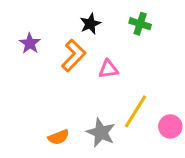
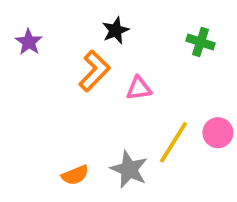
green cross: (140, 24) -> (201, 42), moved
purple star: (30, 43) -> (29, 42), moved
pink circle: (170, 126) -> (218, 133), moved

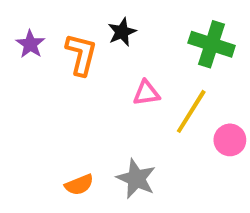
green cross: (201, 42) -> (212, 44), size x1.5
orange L-shape: (94, 71) -> (81, 54), moved, turned -30
yellow line: (173, 142) -> (191, 111), moved

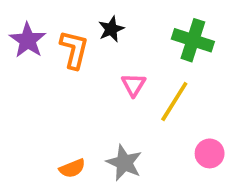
purple star: (30, 44) -> (28, 40), size x1.4
pink triangle: (146, 93) -> (133, 85), turned -50
pink circle: (230, 140) -> (210, 153), moved

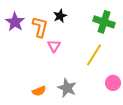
pink triangle: (133, 85) -> (54, 46), moved

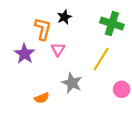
purple star: (15, 22) -> (24, 54), moved
gray star: (67, 88) -> (72, 83), moved

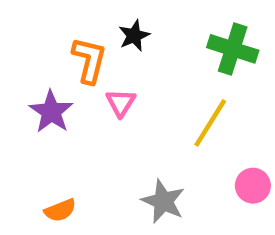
gray star: (72, 83) -> (163, 201), moved
orange semicircle: (42, 98) -> (60, 210), moved

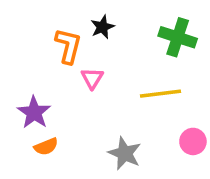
purple star: (51, 112) -> (34, 112), moved
yellow line: (210, 123) -> (161, 94), turned 51
orange semicircle: (60, 210) -> (46, 147), moved

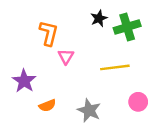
black star: (102, 27) -> (99, 18), moved
green cross: (178, 37) -> (127, 27), turned -35
orange semicircle: (46, 147) -> (47, 105), moved

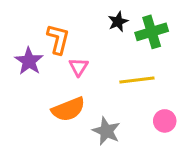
purple star: (24, 81) -> (29, 61), moved
orange semicircle: (47, 105) -> (68, 109), moved, size x1.6

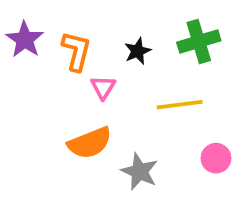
black star: (118, 22) -> (138, 51), moved
purple star: (29, 61) -> (25, 40), moved

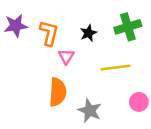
purple star: (25, 40) -> (16, 26), turned 30
orange semicircle: (90, 143) -> (58, 92), turned -64

